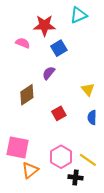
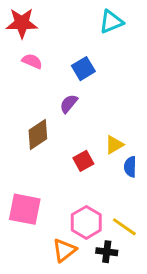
red star: (44, 25) -> (22, 23), moved
yellow triangle: (88, 90) -> (114, 145), moved, turned 40
orange triangle: (30, 170) -> (64, 250), moved

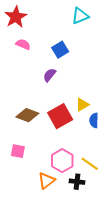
red star: (22, 23) -> (16, 17), turned -30
brown diamond: (38, 134) -> (27, 115), moved, turned 55
red square: (83, 161) -> (60, 116), size x1.6
pink square: (25, 209) -> (18, 151), size x0.6

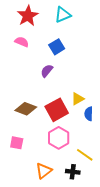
cyan triangle: (80, 16) -> (63, 15), moved
red star: (16, 17) -> (28, 16), moved
pink hexagon: (62, 161) -> (59, 138), moved

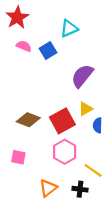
cyan triangle: (63, 15) -> (69, 28), moved
red star: (28, 16) -> (17, 17), moved
blue square: (57, 47) -> (48, 50), moved
purple semicircle: (47, 71) -> (82, 76), moved, size x1.6

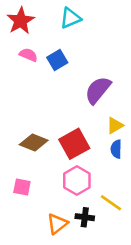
cyan triangle: (69, 28) -> (70, 18), moved
yellow triangle: (86, 109) -> (115, 125), moved
black cross: (80, 189) -> (85, 217), moved

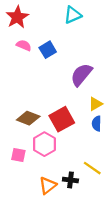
cyan triangle: (70, 18) -> (73, 15), moved
pink hexagon: (77, 180) -> (44, 144), moved

